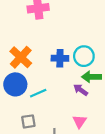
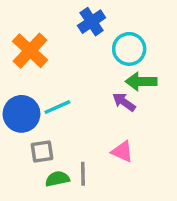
blue cross: (60, 58) -> (92, 22), moved, turned -35
blue circle: (15, 84) -> (21, 114), moved
pink triangle: (80, 121) -> (122, 151), turned -40

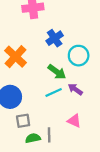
green arrow: (141, 81) -> (57, 72), moved, turned -144
cyan line: (57, 107) -> (54, 93), moved

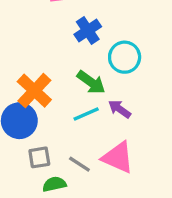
orange cross: (15, 57) -> (34, 91), moved
pink triangle: (74, 121) -> (118, 157), size x1.5
gray line: (49, 135) -> (79, 164), moved, turned -56

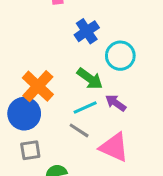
gray square: (39, 157) -> (30, 150), moved
gray line: (79, 164) -> (79, 130), moved

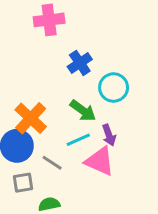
purple arrow: (116, 103) -> (109, 135), turned -145
gray line: (79, 130) -> (52, 163), moved
pink triangle: (114, 147) -> (100, 161), moved

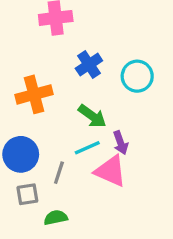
cyan circle: (114, 88) -> (137, 76), moved
orange cross: (31, 118) -> (34, 94), moved, turned 32
gray line: (52, 163) -> (59, 173), turned 75

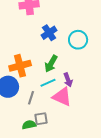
orange cross: (34, 94) -> (20, 66), moved
green arrow: (92, 116) -> (51, 64), turned 84
gray square: (27, 194) -> (41, 119), moved

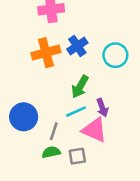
orange cross: (20, 66) -> (46, 53), moved
gray square: (41, 119) -> (77, 156), moved
green semicircle: (29, 125) -> (51, 152), moved

